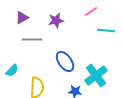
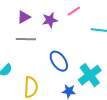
pink line: (91, 12) -> (74, 11), moved
purple triangle: (22, 18) -> (24, 17), moved

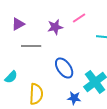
purple triangle: (24, 17) -> (18, 24), moved

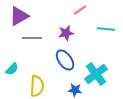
purple triangle: (18, 24) -> (19, 16), size x1.5
purple star: (55, 27) -> (66, 33), moved

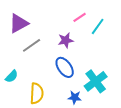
cyan line: (106, 29) -> (98, 26), moved, turned -60
gray line: (32, 38) -> (32, 45), turned -36

